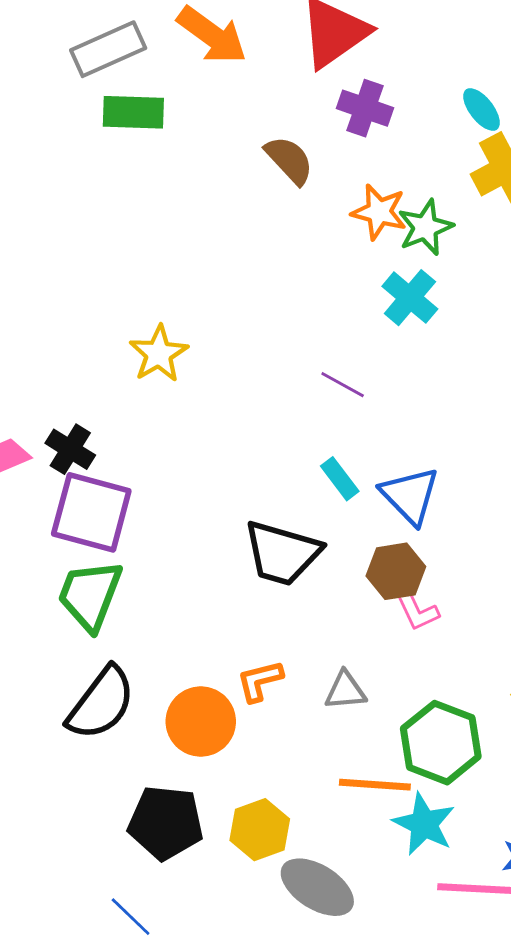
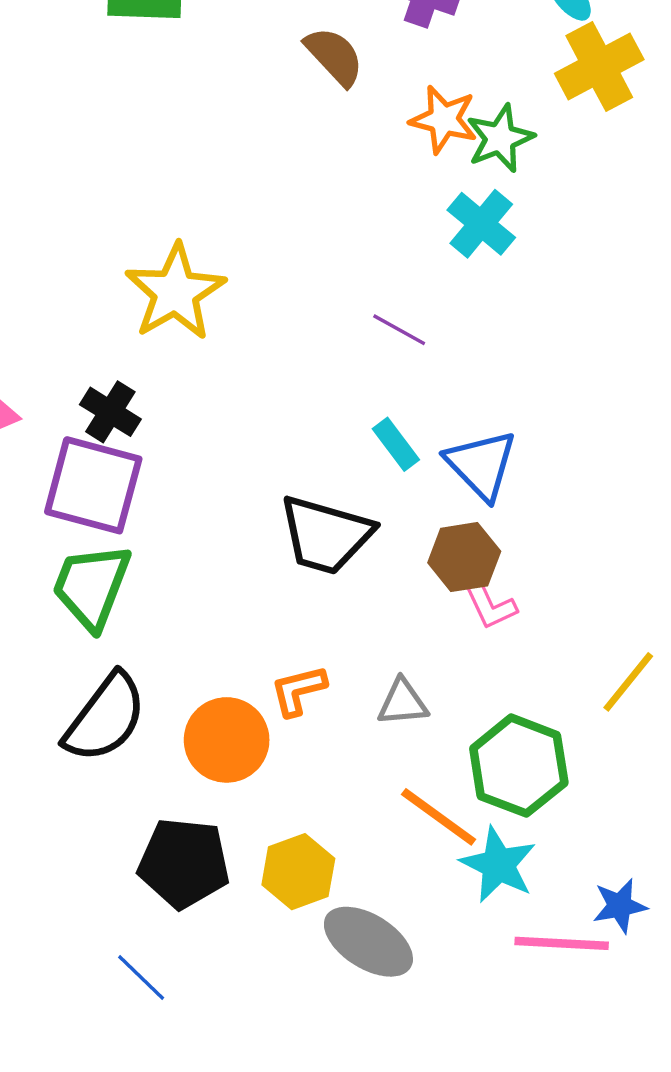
yellow star: (159, 354) -> (175, 292), size x1.4
black cross: (70, 449) -> (110, 412), moved
orange line: (375, 785) -> (439, 817), turned 32

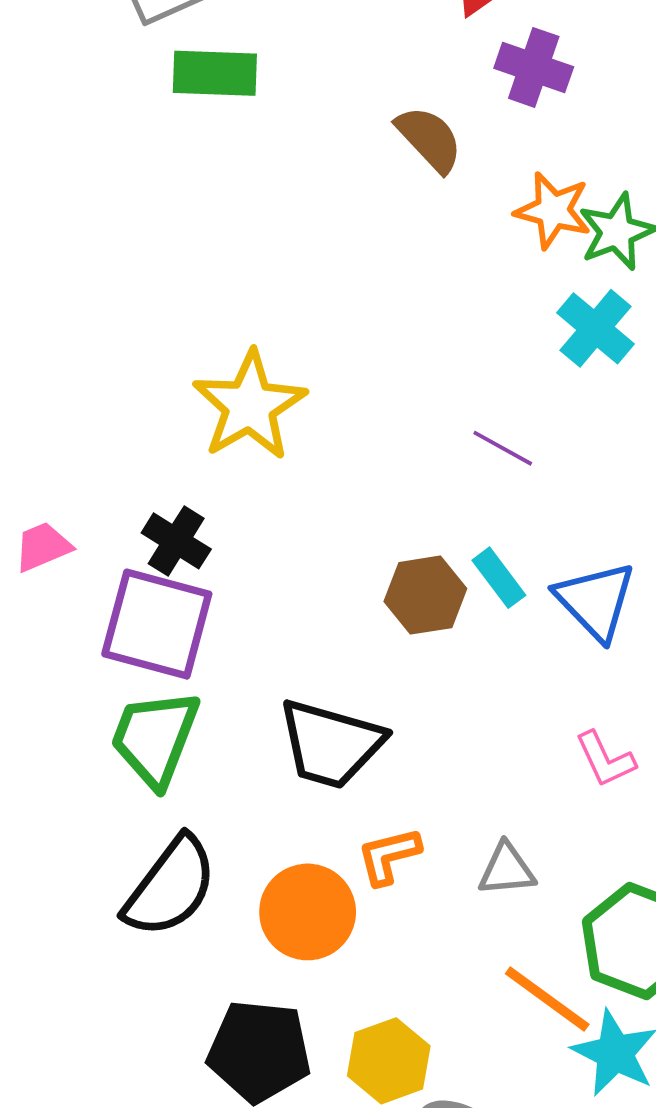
black trapezoid: (326, 535) -> (331, 744), moved
brown hexagon: (464, 557) -> (425, 595), moved

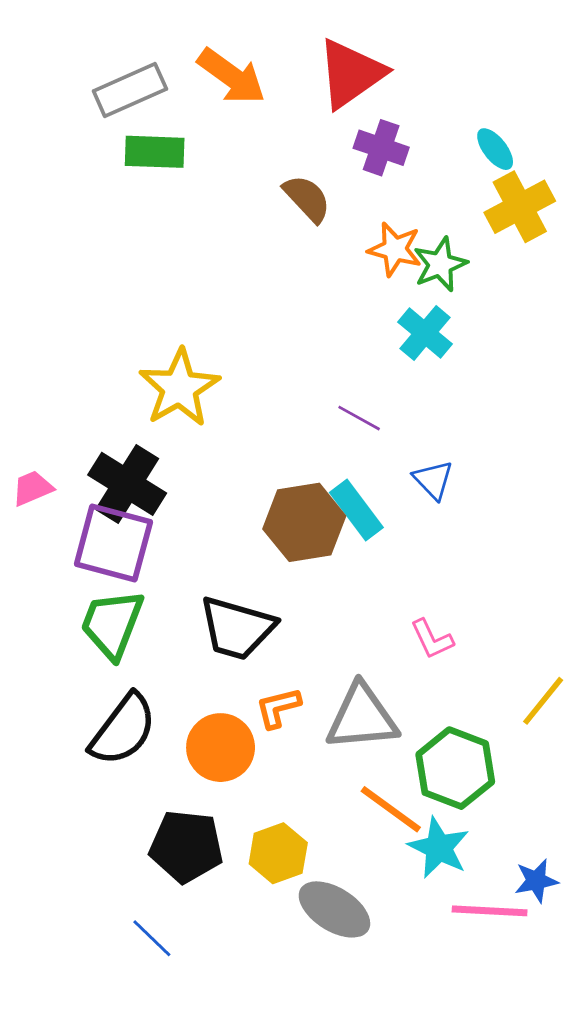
black cross: (176, 541) -> (127, 484), size x1.6
cyan rectangle: (499, 578) -> (356, 510), size x1.4
brown hexagon: (425, 595) -> (304, 522), size x1.4
blue triangle: (596, 601) -> (433, 480), moved, size x0.7
gray triangle: (507, 869) -> (362, 717), size x1.8

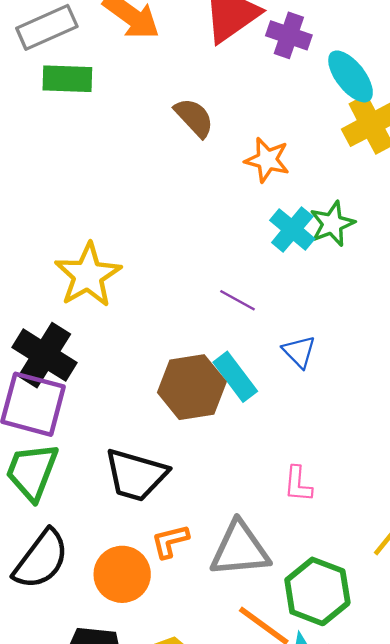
purple cross: (381, 148) -> (289, 35), moved
cyan ellipse: (495, 149) -> (351, 76), size x1.5
green star: (440, 264) -> (332, 224), moved
pink L-shape: (432, 639) -> (298, 484), turned 30

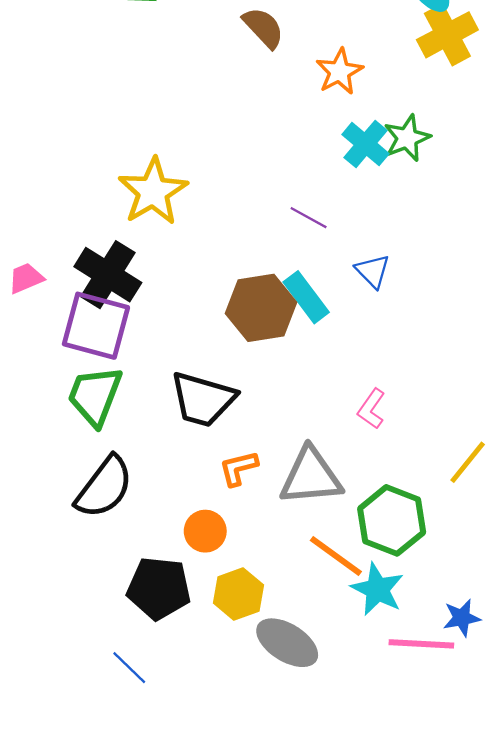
orange star: (267, 160) -> (339, 72), turned 30
pink L-shape: (298, 484) -> (371, 409), turned 30
orange circle: (122, 574) -> (205, 531), moved, size x0.7

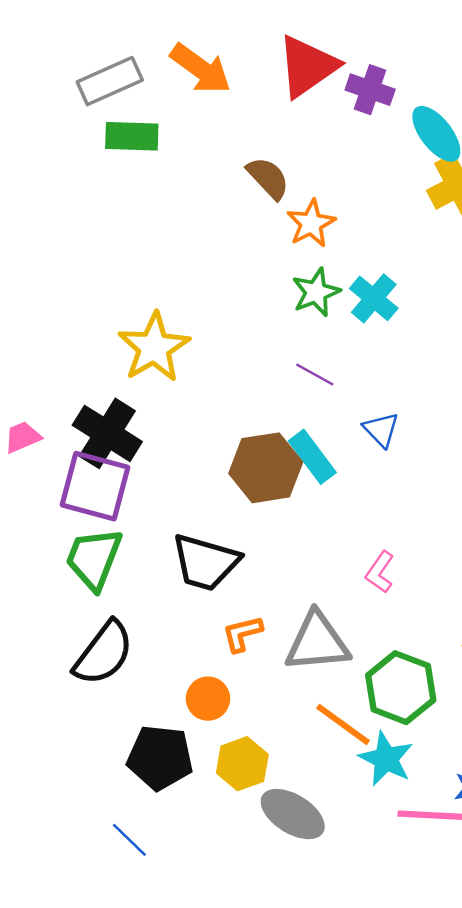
orange star: (339, 72) -> (311, 223), moved
green star: (407, 138) -> (316, 292), moved

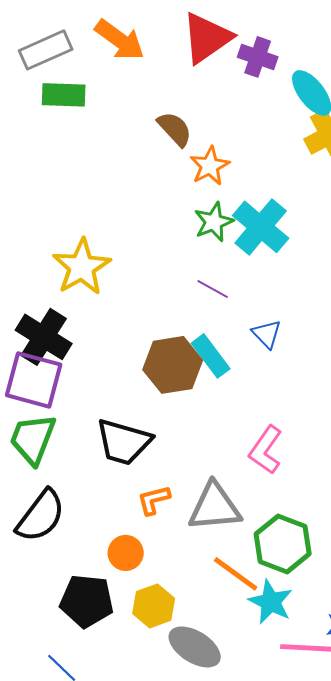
cyan cross: (374, 298) -> (261, 227), size x1.4
pink L-shape: (380, 572) -> (266, 450), size x1.4

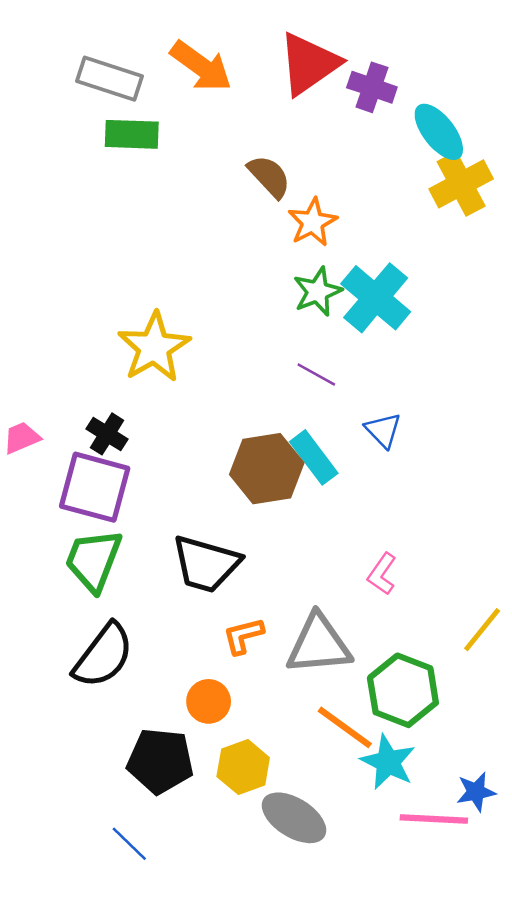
gray rectangle: (46, 50) -> (109, 79), turned 42
black cross: (44, 337) -> (107, 434), size x0.6
pink L-shape: (266, 450) -> (382, 574), size x0.7

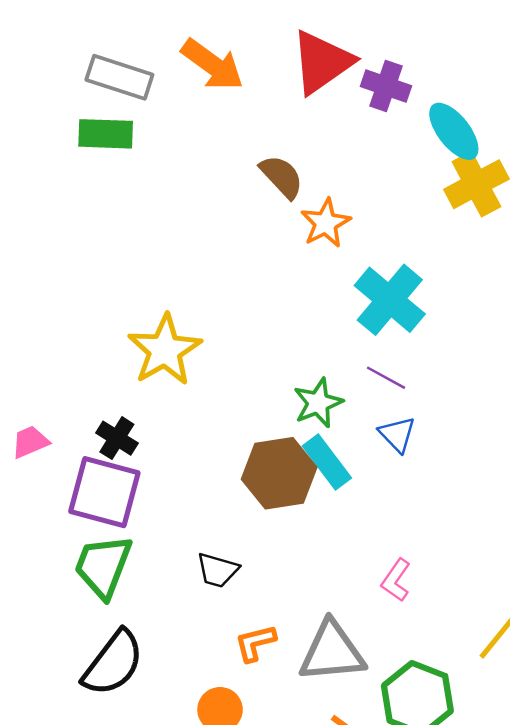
green rectangle: (132, 134) -> (106, 134), moved
green star: (318, 292) -> (318, 403), moved
purple line: (316, 375) -> (386, 378), moved
black trapezoid: (206, 564) -> (217, 570), size x0.6

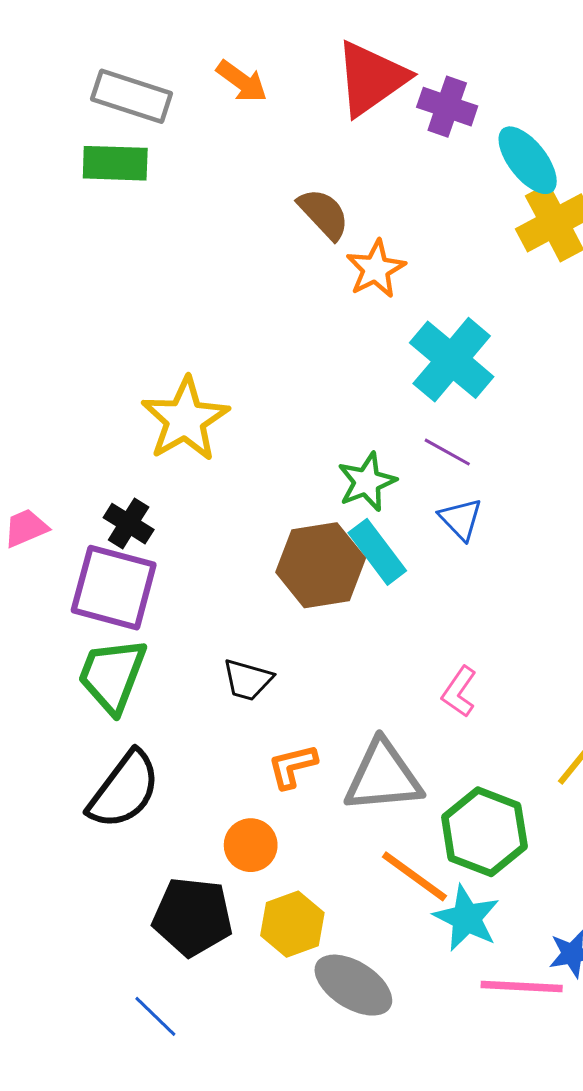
orange arrow: (212, 65) -> (242, 81), size x0.7

